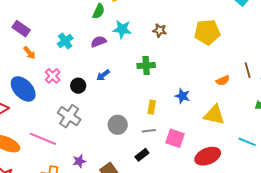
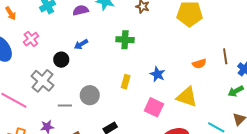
black circle: (78, 86) -> (61, 60), moved
gray line: (149, 131) -> (65, 106), moved
pink square: (175, 138) -> (154, 107), moved

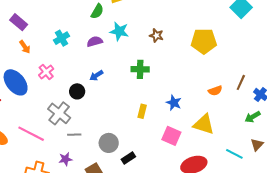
brown line: (225, 56) -> (241, 82), turned 35
gray circle: (90, 95) -> (109, 143), moved
gray line: (65, 106) -> (74, 135), moved

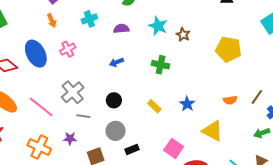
cyan star: (119, 31) -> (158, 26), moved
black circle: (77, 91) -> (114, 100), moved
yellow rectangle: (142, 111) -> (154, 106), turned -72
pink square: (171, 136) -> (174, 148), moved

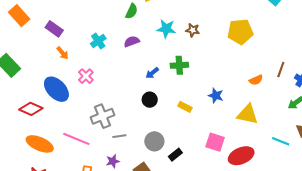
blue arrow: (116, 62) -> (152, 73), moved
gray cross: (73, 92) -> (103, 116), turned 35
black circle: (114, 100) -> (150, 100), moved

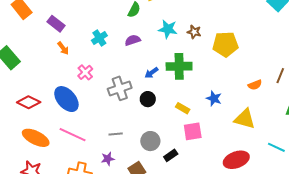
yellow pentagon: (240, 32) -> (225, 44), moved
green cross: (179, 65) -> (179, 66), size x1.4
blue ellipse: (56, 89) -> (66, 99), moved
gray cross: (103, 116) -> (120, 88), moved
pink square: (215, 142) -> (193, 131), moved, turned -30

